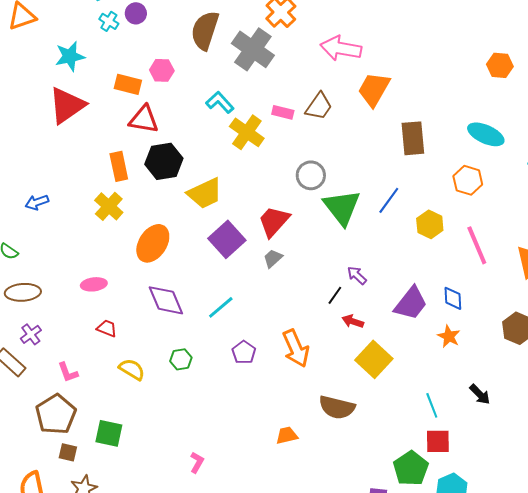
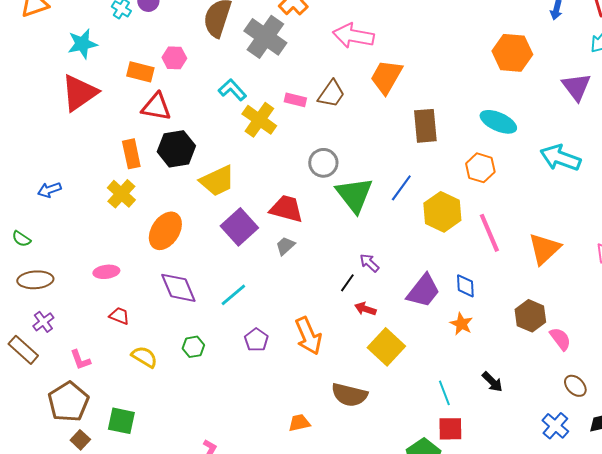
orange hexagon: (500, 65) -> (512, 53), size x1.5
red trapezoid: (274, 221) -> (286, 209), turned 63
yellow hexagon: (430, 224) -> (442, 212), size x1.4
brown square: (68, 452) -> (80, 440), turned 30

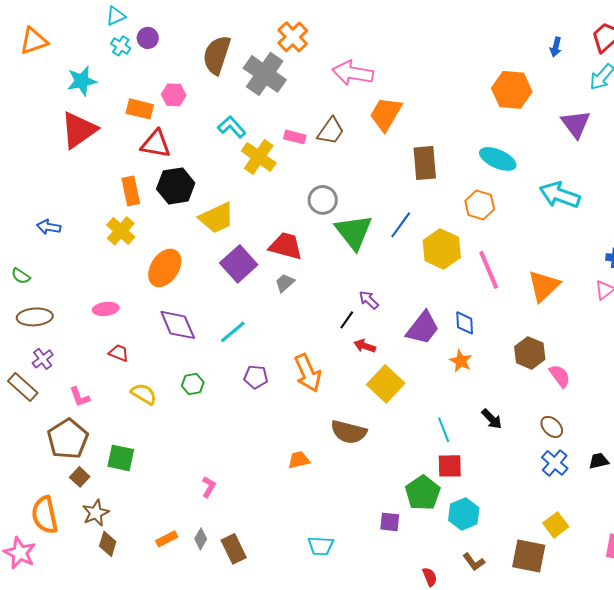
blue arrow: (49, 190) -> (49, 227), turned 30
purple pentagon: (256, 340) -> (256, 377), turned -30
brown ellipse: (575, 386) -> (552, 427), moved

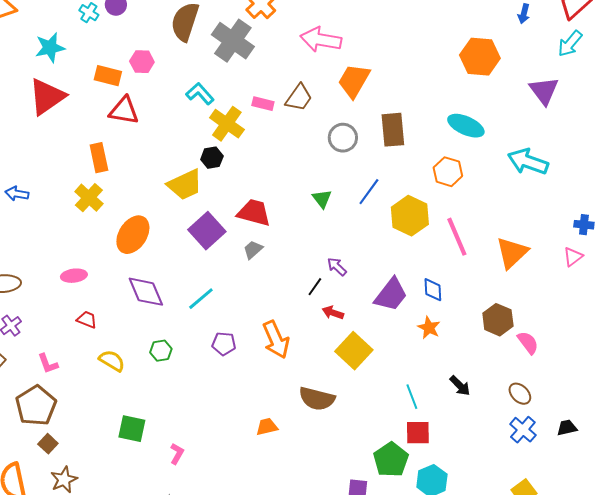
black hexagon: (176, 186) -> (212, 158), moved, size x0.6
gray circle: (323, 200) -> (343, 138), moved
green triangle: (354, 232) -> (322, 199), size x0.5
green square: (121, 458) -> (132, 429), moved

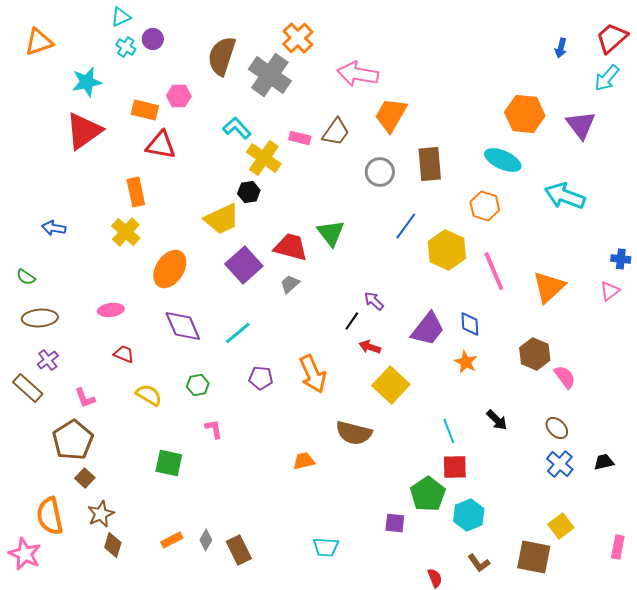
orange hexagon: (480, 57) -> (525, 114), moved
green triangle: (322, 199) -> (331, 233), moved, size x1.4
pink L-shape: (177, 454) -> (214, 429), moved, turned -40

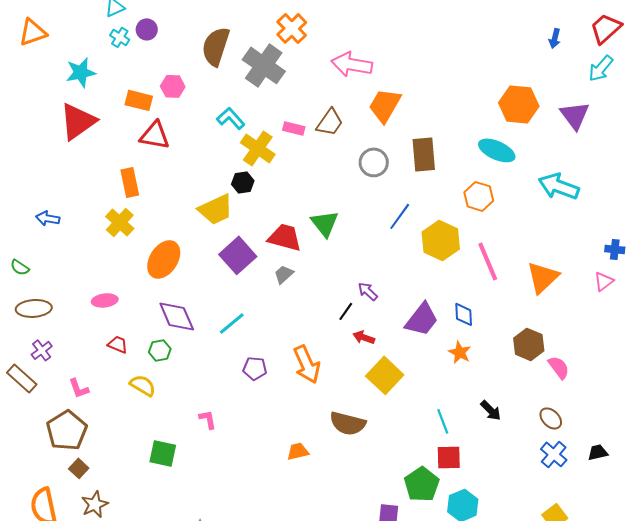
green hexagon: (198, 385) -> (160, 350), moved

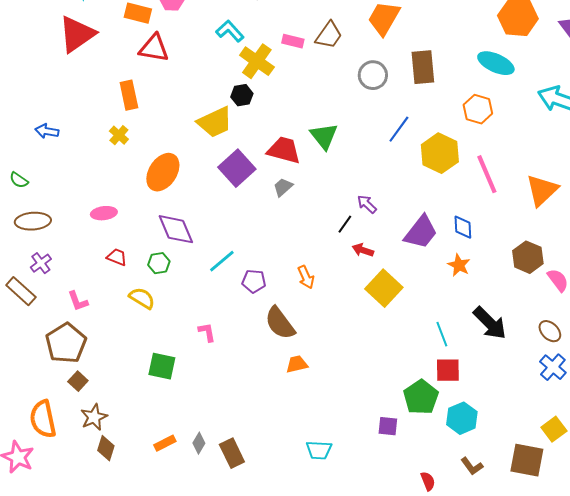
yellow cross: (120, 222) -> (119, 135), size x0.7
cyan line: (232, 323) -> (222, 261), moved
orange arrow: (307, 364) -> (306, 277), size x0.6
black arrow: (491, 410) -> (490, 323), size x1.6
brown semicircle: (348, 423) -> (280, 323), moved, turned 39

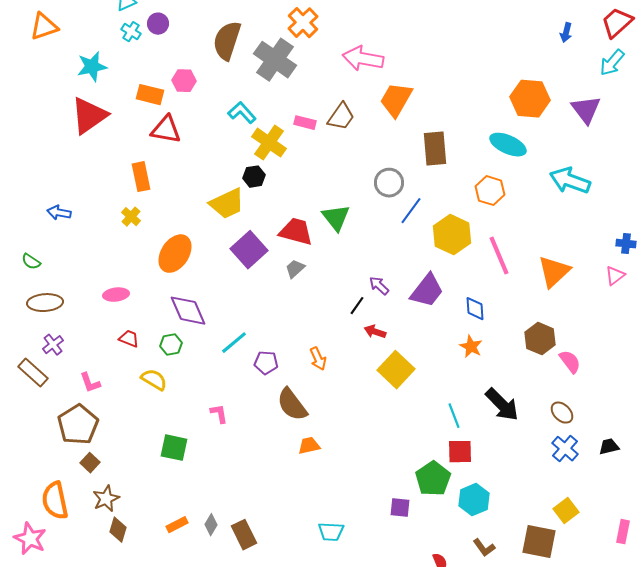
gray circle: (373, 75) -> (389, 183), moved
purple trapezoid: (421, 232) -> (427, 291), moved

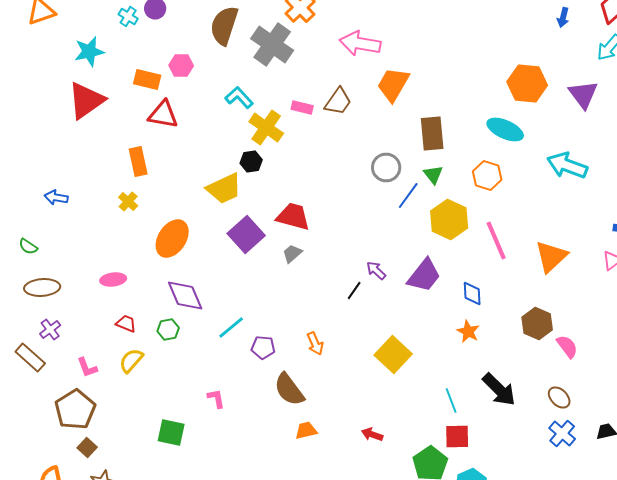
green triangle: (336, 218) -> (433, 174), moved, size x0.7
red arrow: (375, 332) -> (372, 434), moved
yellow semicircle: (154, 380) -> (131, 360), moved, turned -80

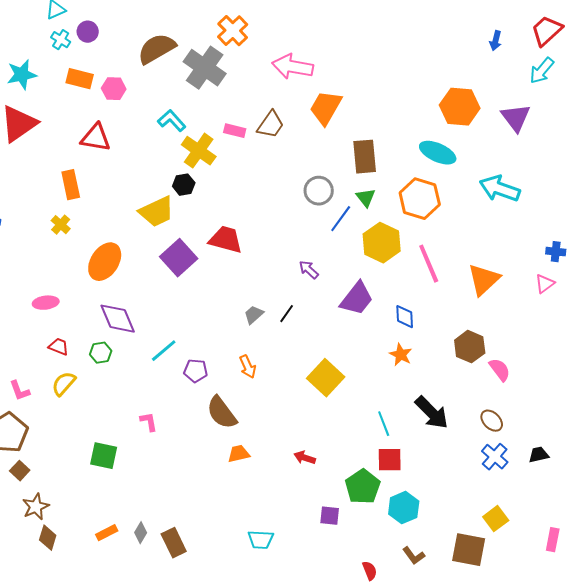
brown semicircle: (224, 26) -> (157, 49), turned 42
orange rectangle: (147, 80) -> (80, 79), moved
orange hexagon: (487, 176) -> (420, 199), size x1.4
gray trapezoid: (292, 254) -> (254, 315), moved
purple arrow: (376, 270) -> (309, 270), moved

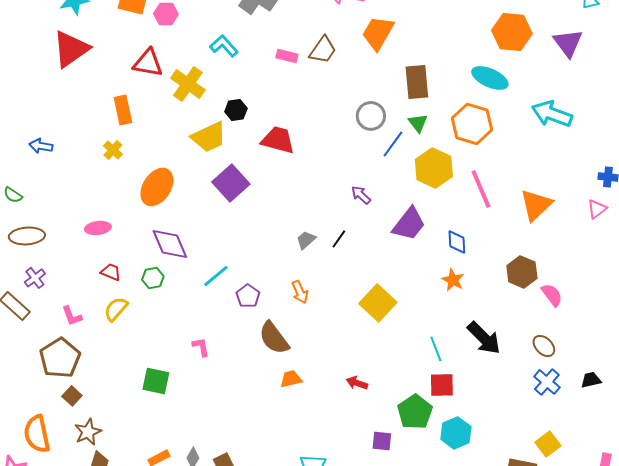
yellow cross: (199, 151) -> (188, 84), moved
red trapezoid: (226, 240) -> (278, 140), moved
purple pentagon: (196, 371) -> (248, 296), turned 30

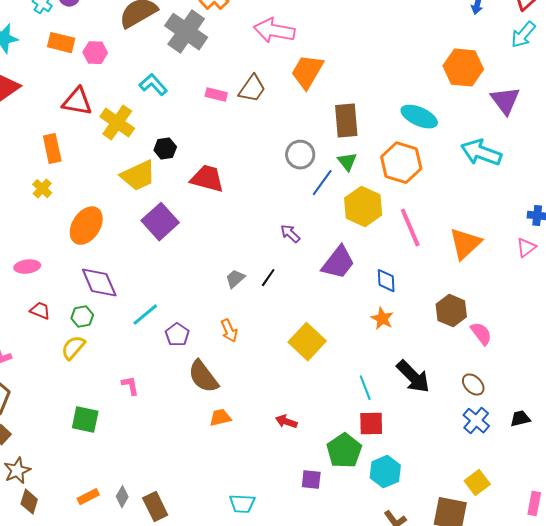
orange hexagon: (512, 32) -> (463, 68), moved
purple triangle: (568, 43) -> (505, 101), moved
yellow semicircle: (116, 309) -> (73, 348), moved

